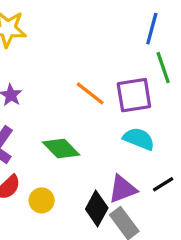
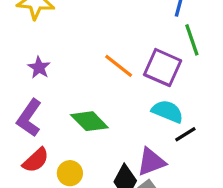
purple square: (134, 95) -> (163, 68), turned 33
black line: (163, 184) -> (185, 134), moved

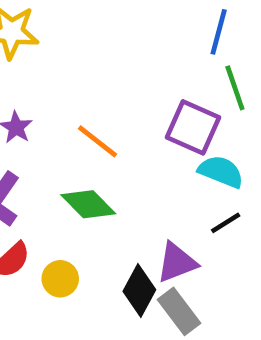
orange line: (119, 66) -> (97, 141), moved
cyan semicircle: (167, 111) -> (221, 172), moved

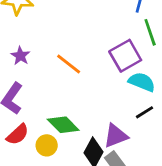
purple square: (193, 127) -> (125, 56), turned 36
green diamond: (88, 204) -> (63, 125), moved

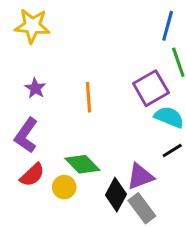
orange line: (69, 64) -> (89, 97), turned 48

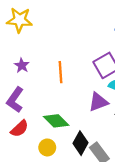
purple triangle: (140, 176) -> (98, 102), moved
yellow circle: (64, 187) -> (47, 147), moved

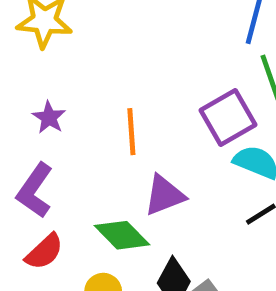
purple triangle: (98, 102) -> (164, 195), moved

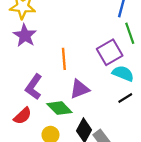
purple star: (49, 117) -> (25, 35), moved, size x1.5
purple L-shape: (35, 190) -> (34, 87), moved

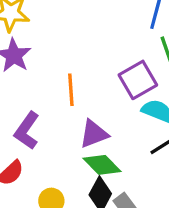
green diamond: (59, 108) -> (102, 165), moved

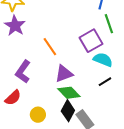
orange line: (71, 90) -> (50, 47), turned -30

